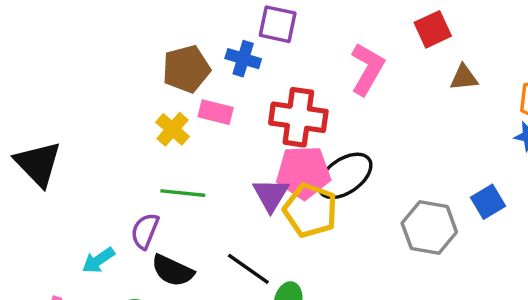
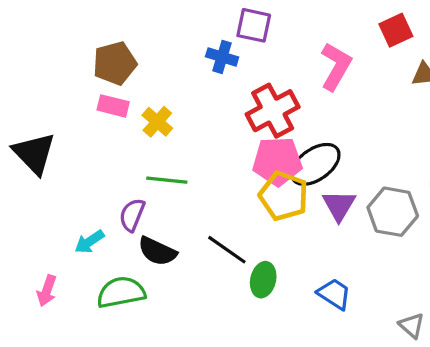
brown pentagon: (186, 69) -> (115, 63), moved
pink rectangle: (216, 112) -> (113, 106), moved
red cross: (298, 117) -> (273, 111), turned -36
purple triangle: (271, 195) -> (339, 205), moved

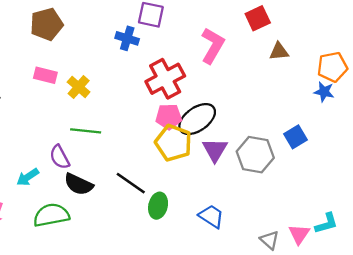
brown pentagon: (115, 63) -> (47, 24), moved
pink pentagon: (277, 161) -> (169, 117), size x0.7
purple semicircle: (132, 215) -> (60, 157), turned -50

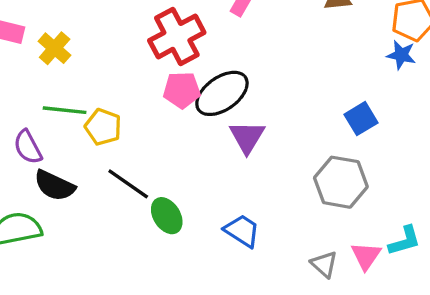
yellow pentagon: (173, 143) -> (103, 127), moved, size x0.7
gray hexagon: (255, 155) -> (341, 182), moved
green ellipse: (158, 206) -> (167, 216), turned -45

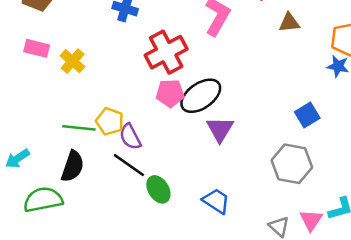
green line: (65, 110) -> (79, 128), moved
purple semicircle: (28, 147) -> (130, 137), moved
black semicircle: (55, 186) -> (73, 166), turned -96

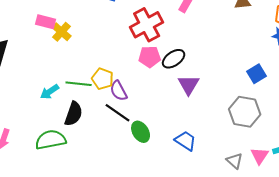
yellow cross: (73, 61) -> (62, 32), moved
black ellipse: (201, 96) -> (174, 59), size x0.7
cyan arrow: (17, 159) -> (50, 92), moved

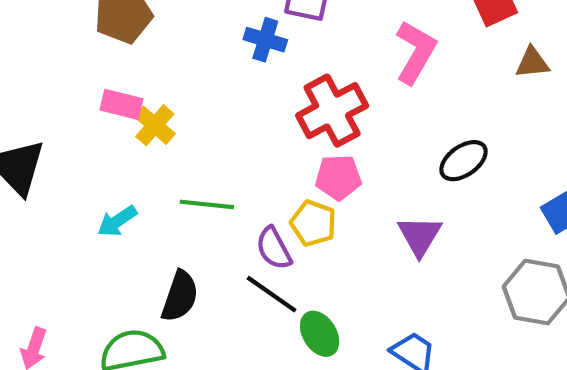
black ellipse: (174, 59) -> (463, 161), moved
yellow pentagon: (103, 79) -> (313, 223), moved
green line: (79, 84) -> (207, 204), moved
cyan arrow: (50, 92) -> (117, 221), moved

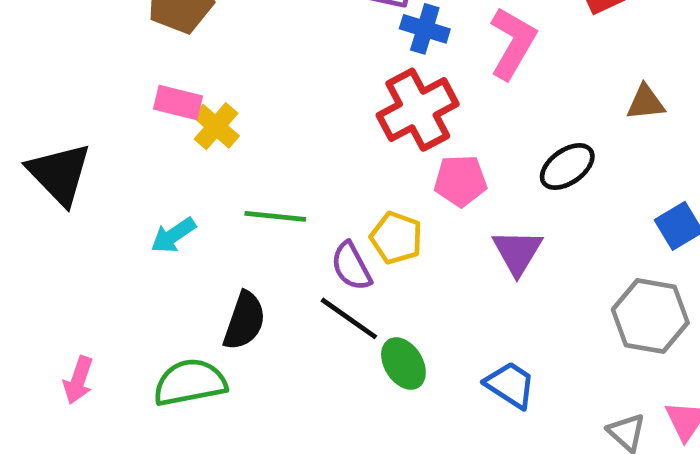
blue cross: (265, 40) -> (425, 29), moved
brown triangle: (532, 63) -> (646, 102), moved
pink pentagon: (338, 177) -> (460, 181), moved

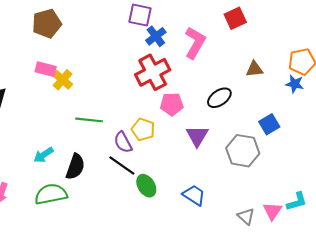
blue cross: (425, 29) -> (156, 36), turned 36
cyan arrow: (173, 235) -> (44, 155), moved
gray hexagon: (650, 316) -> (243, 151), moved

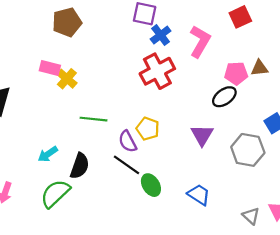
brown pentagon: (47, 24) -> (67, 22), moved
pink pentagon: (172, 104) -> (236, 73), moved
green semicircle: (51, 194) -> (55, 194), turned -32

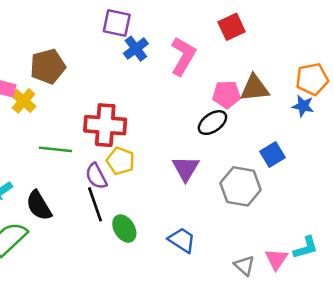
brown pentagon: (67, 22) -> (48, 66), moved
brown triangle: (259, 68) -> (255, 88), size x1.4
red cross: (157, 71) -> (105, 125), moved, turned 32
black line: (126, 165) -> (95, 204), turned 36
black semicircle: (80, 166) -> (39, 206), turned 130

